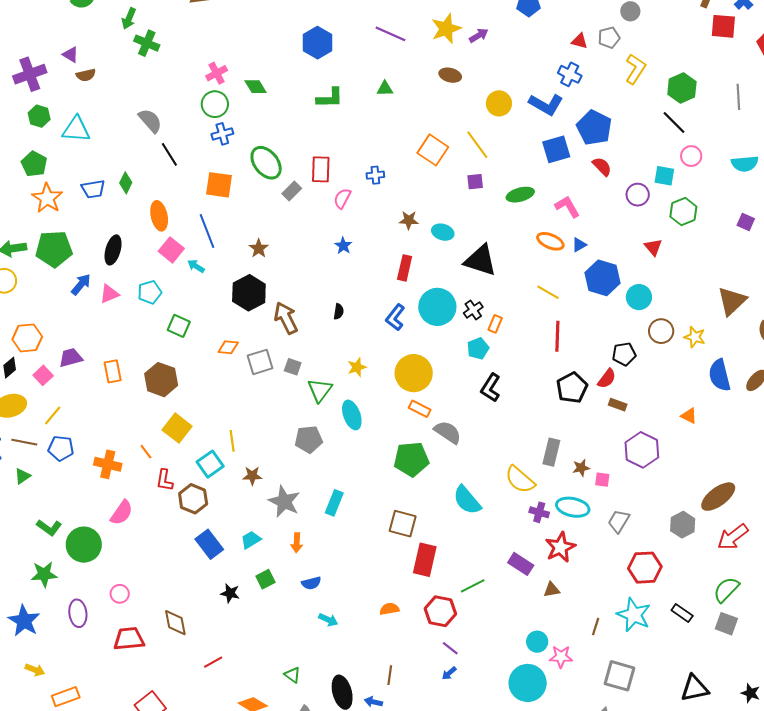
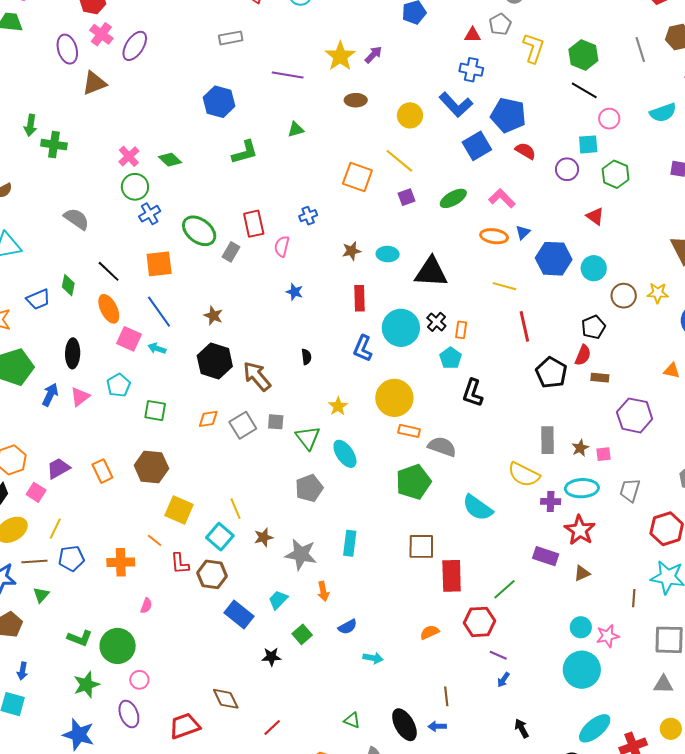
blue L-shape: (546, 104) -> (456, 105), turned 32
black line: (169, 154) -> (109, 271), moved
pink semicircle: (122, 513) -> (146, 606), size x0.6
pink circle: (120, 594) -> (139, 680), moved

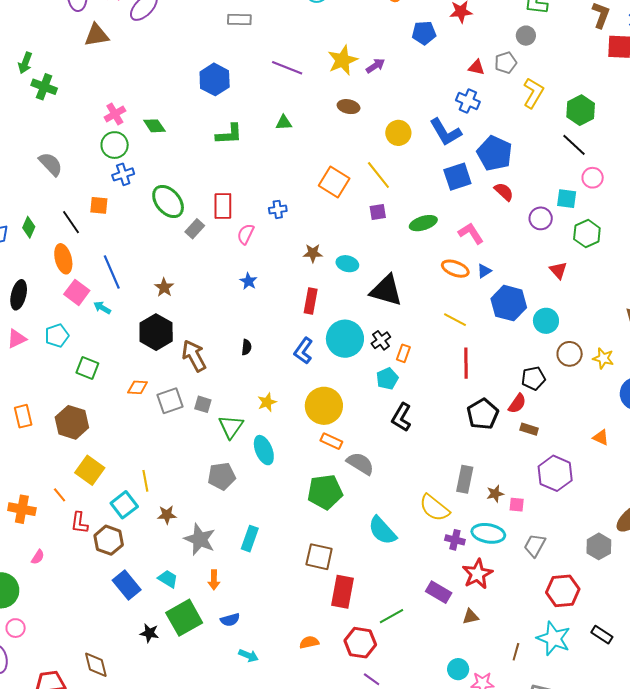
orange square: (159, 264) -> (99, 205), moved, size x0.7
cyan trapezoid: (278, 600) -> (168, 579), turned 65
green square: (302, 634) -> (184, 618), size x1.8

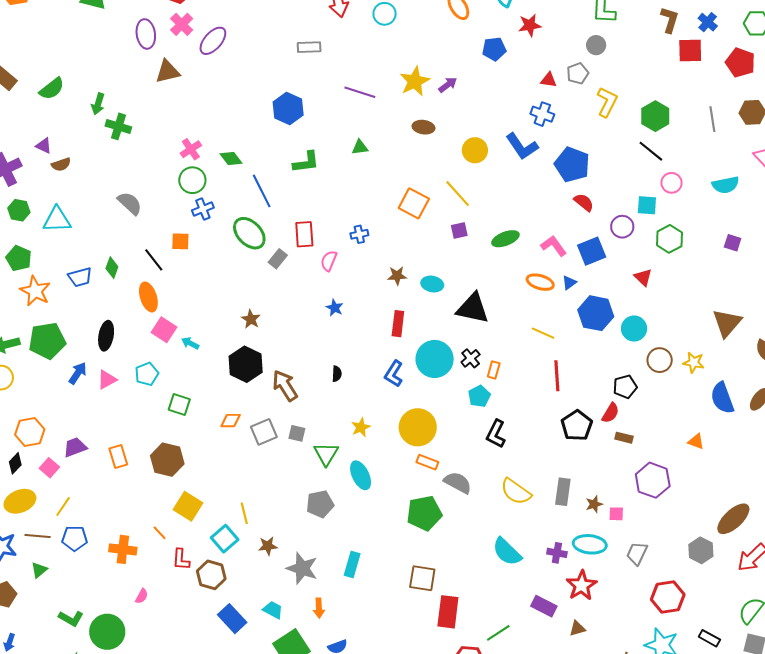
blue square: (457, 177) -> (592, 251), moved
blue line: (112, 272) -> (262, 191), moved
yellow semicircle: (434, 508) -> (516, 492), moved
cyan semicircle: (382, 531) -> (507, 552), moved

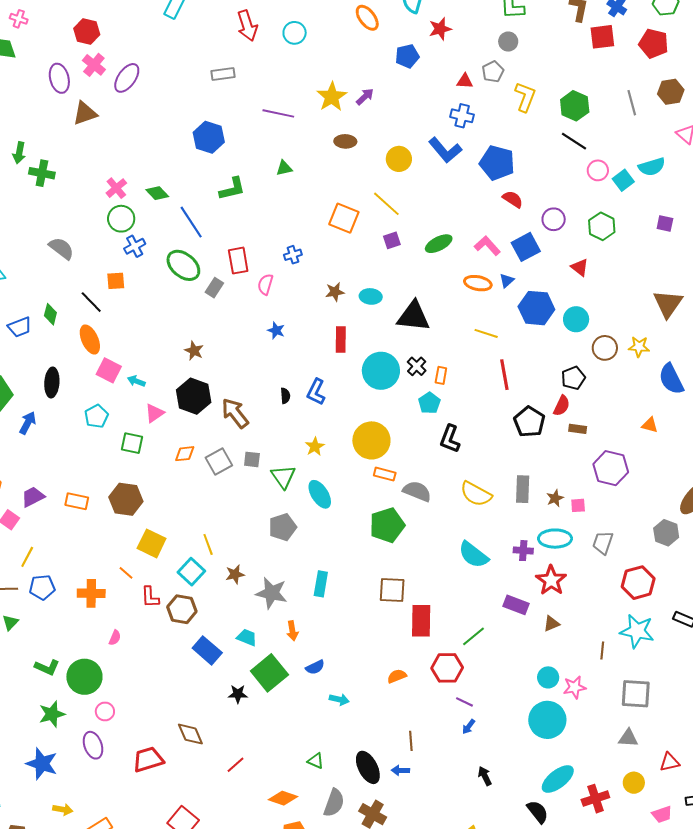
cyan square: (647, 205) -> (623, 180), moved, turned -35
blue L-shape: (394, 374) -> (316, 392), moved
pink triangle: (107, 380) -> (154, 413), moved
orange rectangle: (118, 457) -> (77, 501), turned -55

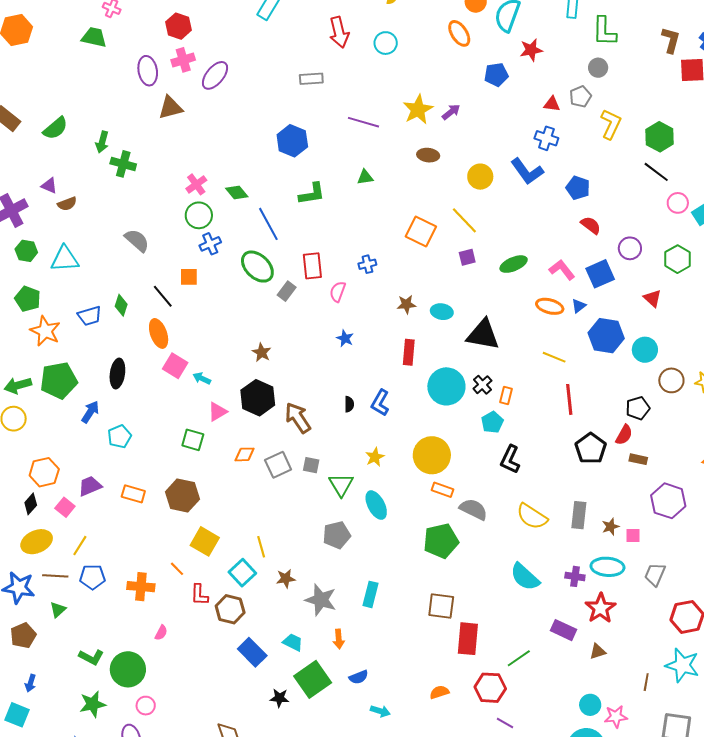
pink cross: (94, 65) -> (183, 60), turned 30
blue pentagon: (497, 163) -> (578, 188), size x0.7
cyan pentagon: (96, 416) -> (120, 436), moved

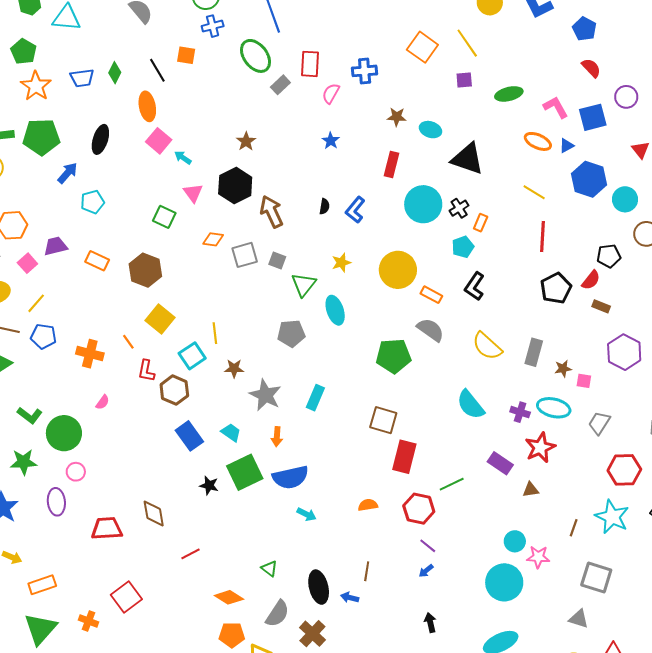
blue cross: (367, 264) -> (365, 71), size x1.4
pink triangle: (217, 412) -> (193, 193), turned -45
orange rectangle: (443, 490) -> (431, 295), moved
blue semicircle: (359, 677) -> (290, 477), size x1.8

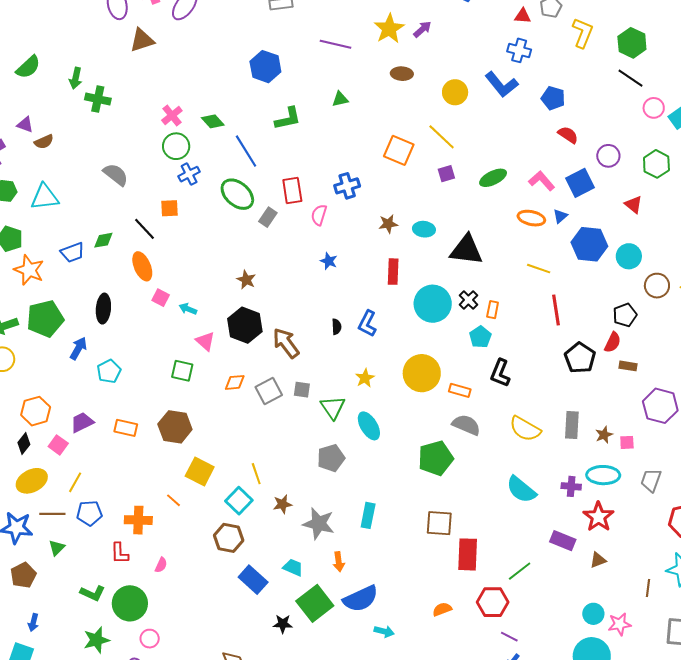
green diamond: (115, 73) -> (103, 240), turned 65
pink square: (159, 141) -> (161, 298), size x0.7
red L-shape: (146, 371) -> (120, 553), moved

